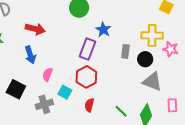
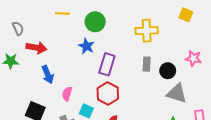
red arrow: (35, 29) -> (36, 48), moved
blue star: (103, 30) -> (86, 46), moved
yellow cross: (152, 35) -> (147, 31), moved

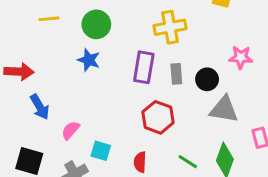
purple rectangle: (107, 64) -> (144, 67), moved
red hexagon: (108, 93) -> (158, 117), moved
pink semicircle: (67, 94) -> (71, 130), turned 32

